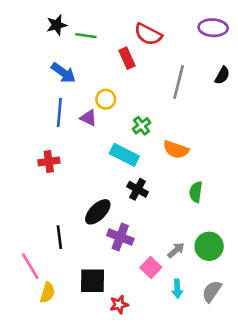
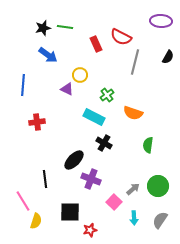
black star: (57, 25) -> (43, 28), moved
red semicircle: (148, 34) -> (121, 37), moved
blue line: (59, 112) -> (23, 85), moved

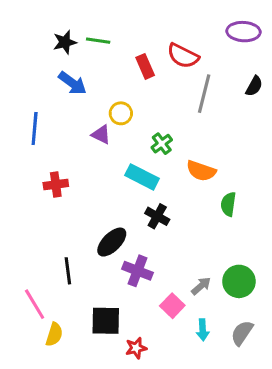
green semicircle: (148, 145) -> (228, 204), moved

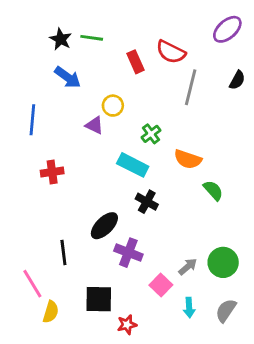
purple ellipse: (244, 32) -> (227, 29), turned -44
black star: (65, 42) -> (61, 39), turned -30
green semicircle: (228, 204) -> (213, 190), turned 130

